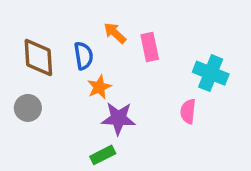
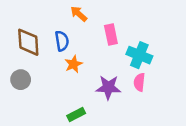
orange arrow: (115, 33) -> (79, 14), moved
cyan cross: (211, 73) -> (139, 55), moved
purple star: (118, 118) -> (108, 87), moved

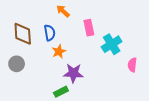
cyan cross: (139, 55) -> (112, 44), turned 36
pink semicircle: (139, 82) -> (132, 65), moved
purple star: (108, 87) -> (73, 73), moved

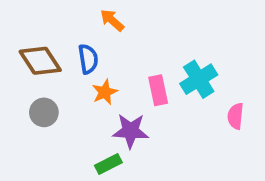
pink rectangle: (89, 28) -> (158, 90), moved
brown diamond: (23, 34) -> (40, 61), turned -30
gray circle: (17, 64) -> (44, 112), moved

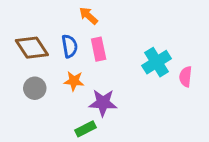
pink rectangle: (158, 90) -> (99, 49), moved
orange star: (105, 92) -> (74, 81), moved, turned 30
pink semicircle: (236, 116) -> (186, 77), moved

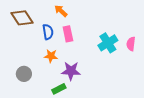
brown diamond: (32, 48) -> (22, 18), moved
pink semicircle: (186, 77) -> (131, 44), moved
gray circle: (35, 88) -> (24, 74), moved

